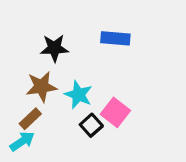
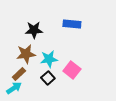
cyan star: (78, 95) -> (49, 59), turned -30
black square: (91, 125) -> (48, 78), moved

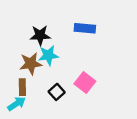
cyan star: (49, 59) -> (48, 55), moved
brown rectangle: (19, 74) -> (22, 87), turned -48

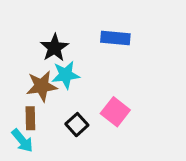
black star: (40, 35) -> (54, 48), turned -30
cyan arrow: (17, 104) -> (22, 141), turned 84

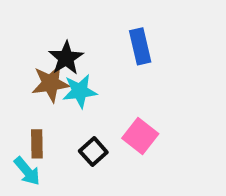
blue rectangle: (115, 38) -> (140, 46), turned 72
brown star: (42, 86) -> (50, 83), moved

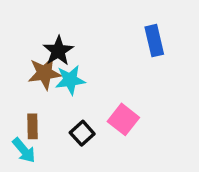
blue rectangle: (140, 46) -> (154, 41), moved

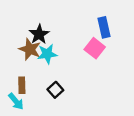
brown star: (45, 73) -> (30, 49), turned 30
pink square: (123, 119) -> (95, 48), moved

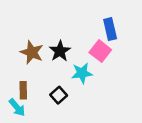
black star: (39, 34) -> (60, 51), moved
cyan star: (47, 54) -> (82, 73), moved

